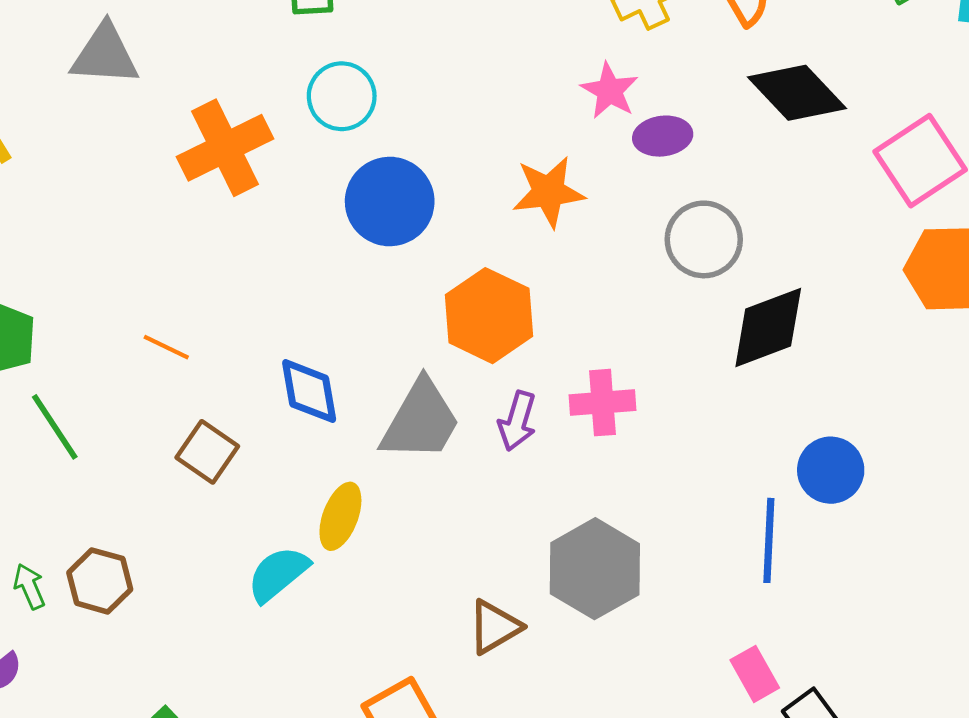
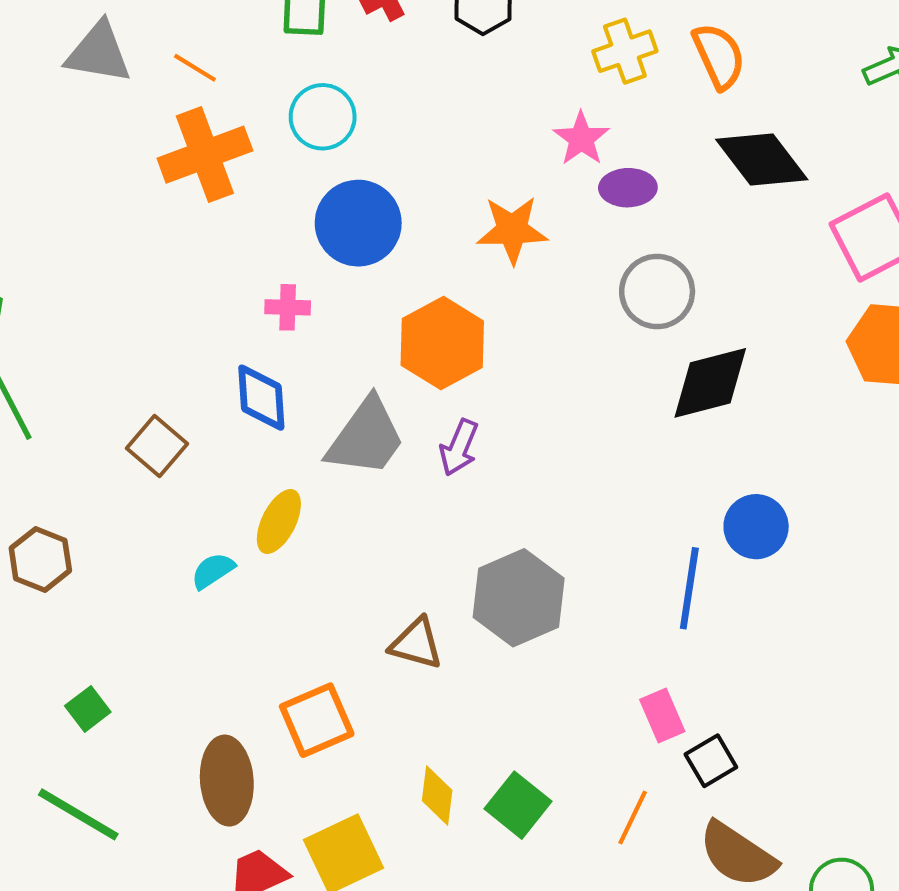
orange line: (166, 347) -> (195, 68), moved
pink cross: (602, 403) -> (288, 307), moved, size x0.7
cyan semicircle: (278, 574) -> (213, 571), size x0.7
brown triangle: (495, 627) -> (416, 644), turned 40

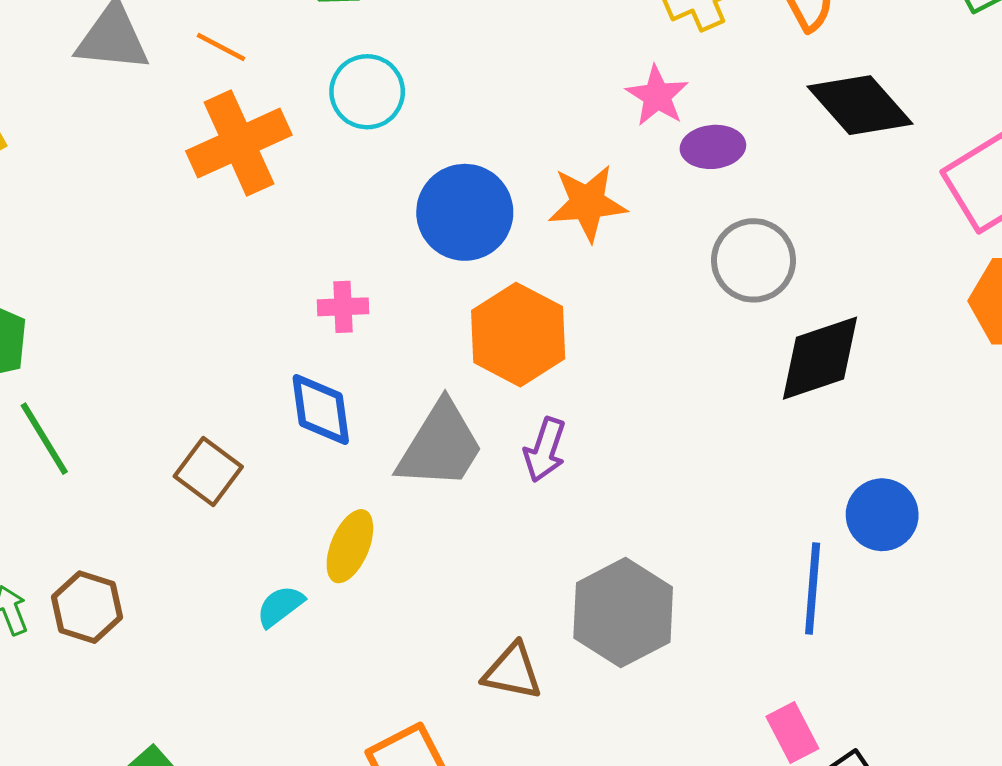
blue circle: (358, 223) -> (465, 212), moved

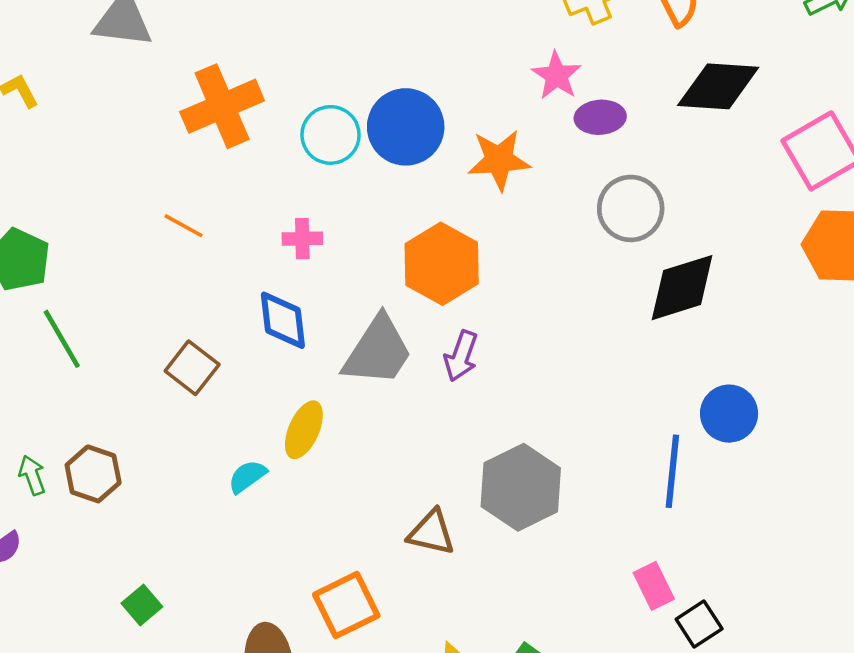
orange line: (221, 47) -> (183, 226), moved
cyan circle: (367, 92) -> (331, 135), moved
black diamond: (860, 105) -> (718, 86), turned -46
blue circle: (465, 212) -> (406, 127), moved

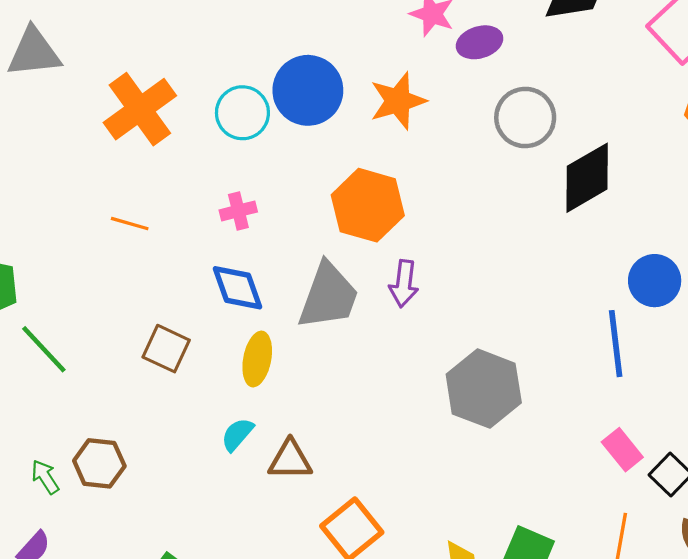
yellow ellipse: (304, 430) -> (257, 359), moved
brown triangle: (431, 533) -> (290, 460), moved

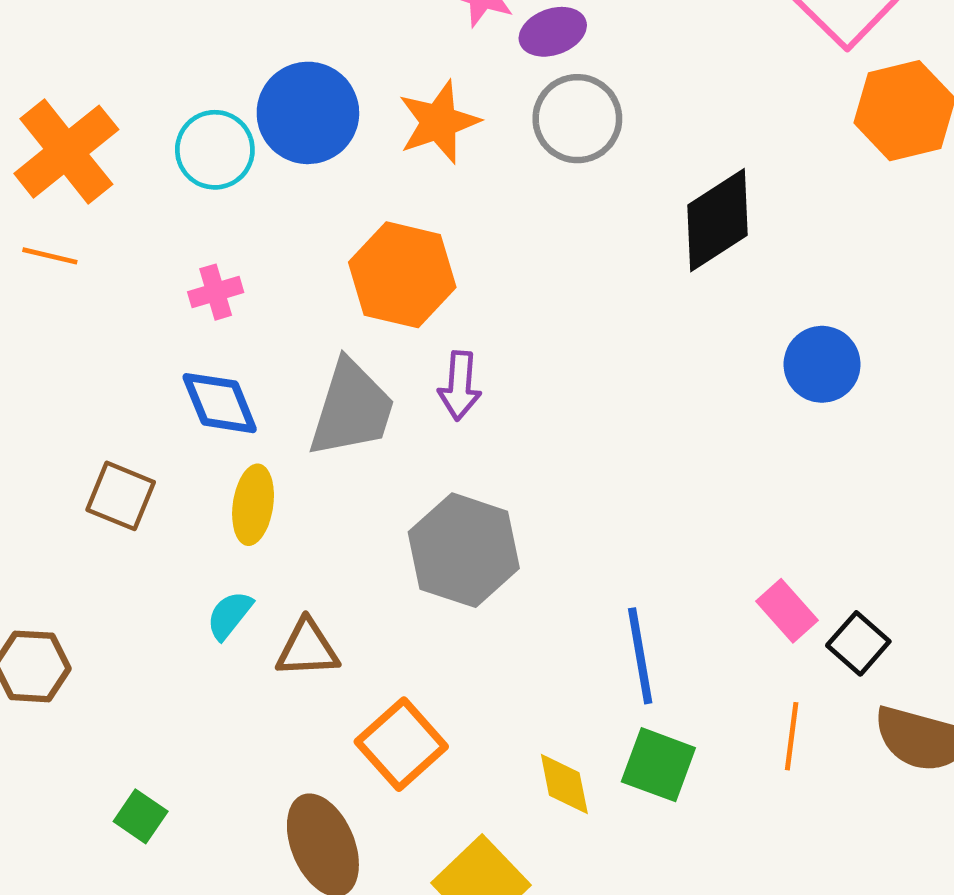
gray circle: (525, 118) -> (577, 119), moved
orange line: (130, 224) -> (50, 256), moved
blue line: (616, 344) -> (640, 656), moved
gray hexagon: (484, 389) -> (464, 550), moved

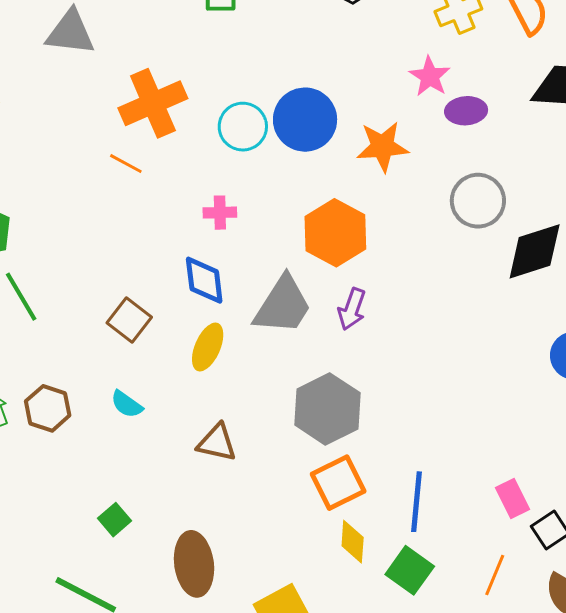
gray circle: (577, 119) -> (478, 201), moved
cyan semicircle: (229, 615) -> (127, 404), moved, turned -108
orange square: (401, 744) -> (338, 483), moved
yellow diamond: (564, 784) -> (353, 542), moved
green square: (141, 816) -> (115, 520), moved

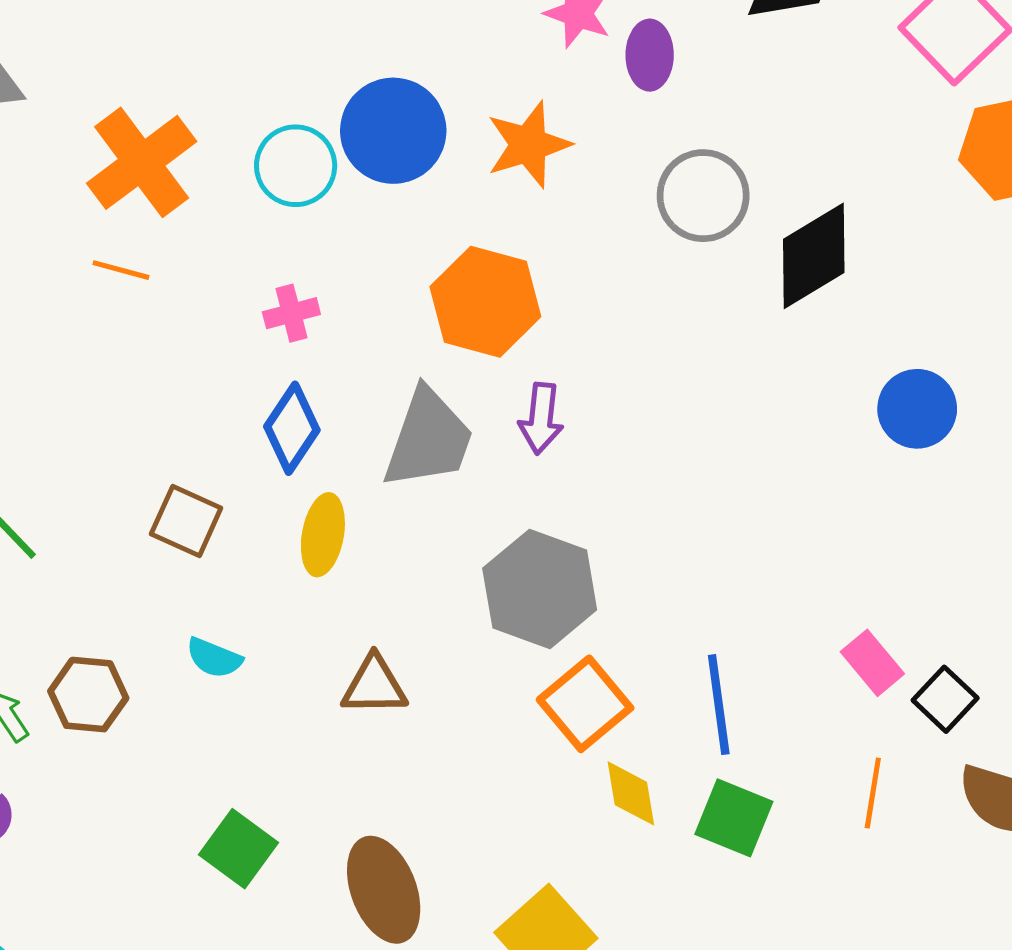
purple ellipse: (466, 111) -> (650, 55), turned -72
blue diamond: (204, 280) -> (292, 428), turned 54
green square: (115, 520) -> (238, 849), size x1.4

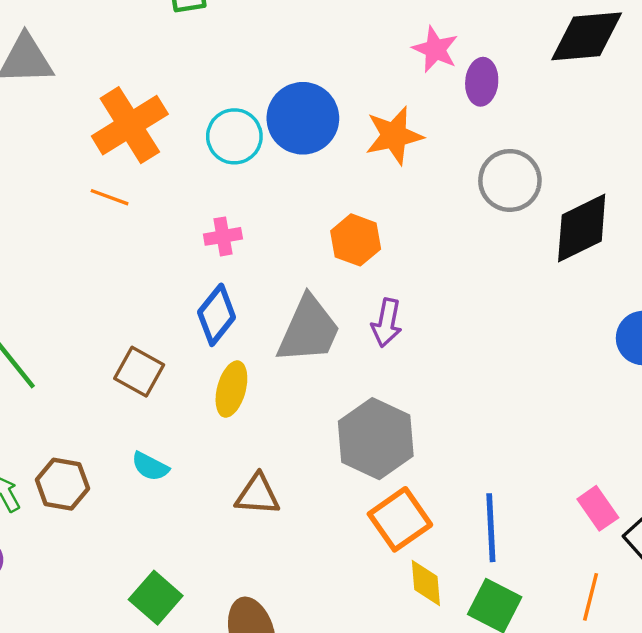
orange hexagon: (485, 302) -> (356, 240), size x0.7

